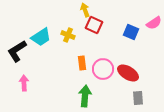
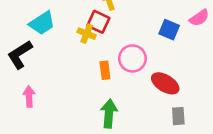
red square: (94, 25) -> (98, 22), moved
cyan trapezoid: (41, 37) -> (42, 23), moved
pink circle: (103, 69) -> (132, 58), moved

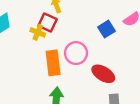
blue square: (169, 30) -> (107, 29), turned 35
orange rectangle: (105, 70) -> (53, 63), size x1.6

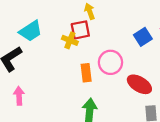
red square: (48, 22) -> (80, 30), turned -36
orange rectangle: (53, 63) -> (86, 73), size x0.7

